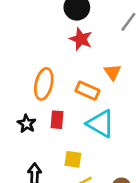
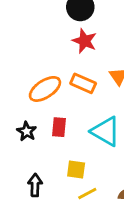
orange ellipse: (44, 84) -> (45, 89), turned 44
orange rectangle: (87, 91) -> (83, 83), moved

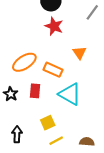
orange rectangle: (83, 83) -> (53, 70), moved
yellow square: (76, 169) -> (48, 123), turned -32

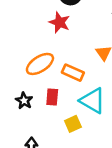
red star: (54, 26) -> (59, 22), moved
yellow square: (48, 123) -> (73, 124), moved

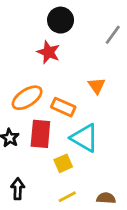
red rectangle: (52, 97) -> (40, 134), size x1.5

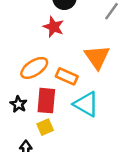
orange triangle: (97, 86) -> (97, 57), size x1.6
yellow square: (63, 163) -> (45, 127), moved

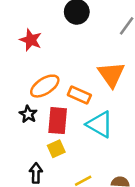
red star: (54, 27) -> (31, 40), moved
black star: (18, 104) -> (28, 114), moved

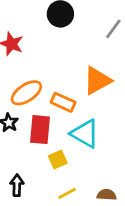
orange triangle: (111, 75) -> (97, 81), turned 36
yellow square: (56, 149) -> (58, 159), moved

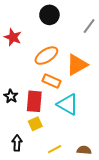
orange ellipse: (26, 93) -> (46, 56), moved
yellow square: (58, 159) -> (35, 124), moved

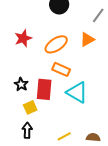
red star: (13, 37) -> (23, 38), moved, turned 30
orange triangle: (77, 65) -> (87, 39), moved, size x0.7
yellow square: (35, 124) -> (30, 107), moved

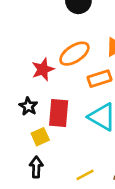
red star: (23, 38) -> (43, 69), moved
orange rectangle: (61, 69) -> (100, 79), moved, turned -42

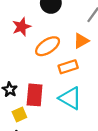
red star: (43, 69) -> (22, 27), moved

